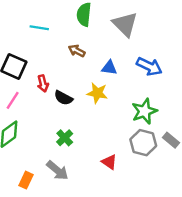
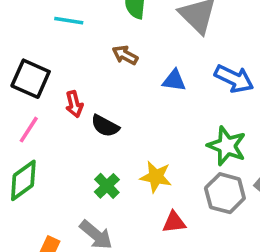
yellow star: (97, 93) -> (156, 177), moved
green star: (144, 111) -> (227, 146), turned -30
red triangle: (109, 162) -> (174, 222), turned -42

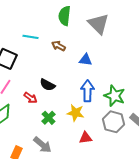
cyan line: (69, 21) -> (30, 37), moved
blue arrow: (234, 79) -> (88, 91), moved, turned -115
red arrow: (74, 104) -> (30, 98), moved, turned -40

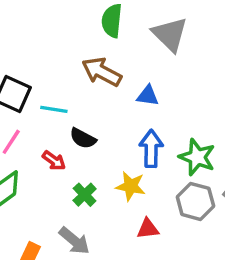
cyan line: (30, 37) -> (54, 109), moved
brown arrow: (58, 46) -> (102, 72), size x1.6

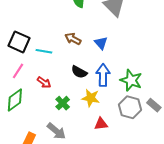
brown arrow: (102, 72) -> (73, 39), moved, size x0.7
blue triangle: (148, 96) -> (101, 43), turned 40
black semicircle: (83, 138) -> (79, 72), moved

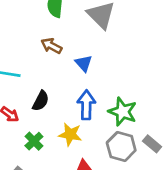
brown arrow: (73, 39) -> (51, 46), moved
black semicircle: (79, 72) -> (41, 101), moved, turned -91

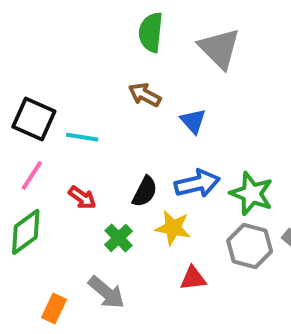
black semicircle: (41, 101) -> (145, 192), moved
blue arrow: (86, 105) -> (197, 183), turned 76

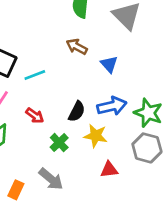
cyan line: (82, 137) -> (35, 75), turned -30

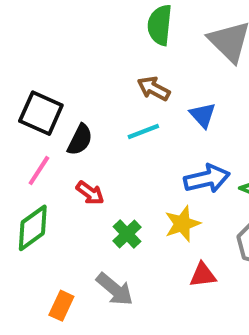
cyan line: (35, 75) -> (143, 132), moved
black semicircle: (77, 111) -> (80, 140), moved
yellow star: (96, 136) -> (182, 224), turned -30

